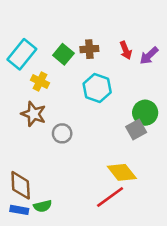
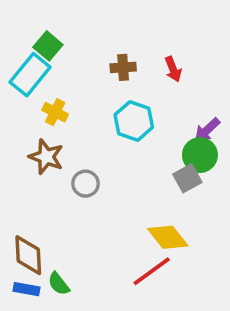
green square: (63, 54) -> (48, 46), moved
purple arrow: (149, 56) -> (207, 130), moved
green semicircle: (43, 206) -> (59, 284), turned 66

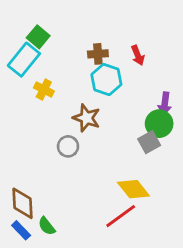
cyan hexagon: (134, 121) -> (106, 80), moved
purple arrow: (207, 130) -> (165, 104), turned -40
brown star: (46, 157) -> (87, 118), moved
blue rectangle: (26, 289) -> (21, 230), turned 36

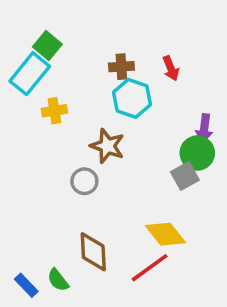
yellow cross: (44, 89) -> (54, 111), turned -36
brown diamond: (22, 203) -> (93, 252), moved

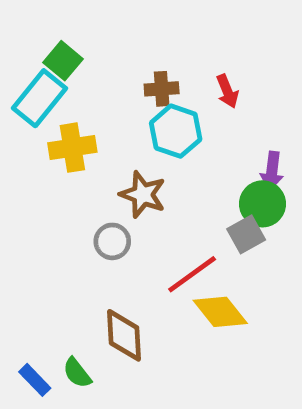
yellow cross: (54, 111) -> (72, 148), size x1.4
red line: (150, 268) -> (192, 274), moved

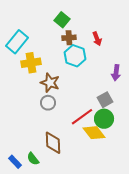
green square: (63, 61) -> (62, 20), moved
brown star: (143, 194) -> (50, 83), moved
green circle: (263, 204) -> (104, 119), moved

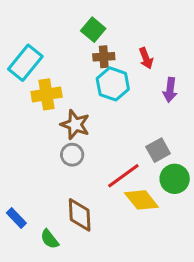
purple arrow: (116, 73) -> (170, 90), moved
green circle: (104, 119) -> (175, 179), moved
blue rectangle: (15, 162) -> (16, 218), moved

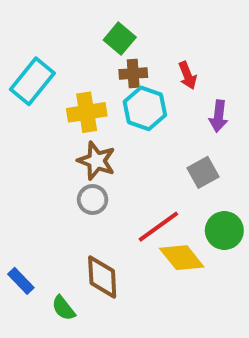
yellow cross: (47, 94) -> (87, 112), moved
gray square: (158, 150) -> (203, 172), moved

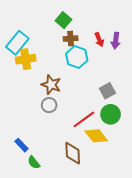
yellow cross: (87, 112) -> (26, 59), moved
purple arrow: (219, 116) -> (116, 41), moved
green circle: (224, 231) -> (111, 114), moved
brown diamond: (102, 277) -> (73, 153), moved
blue rectangle: (21, 281) -> (21, 145), moved

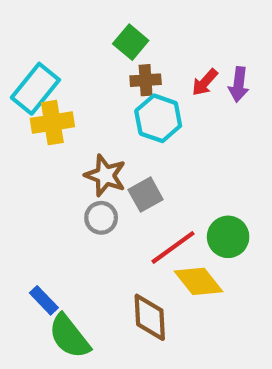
red arrow: (99, 40) -> (205, 82), turned 64
gray square: (107, 91) -> (146, 195), moved
green semicircle: (34, 162) -> (69, 336), size x1.6

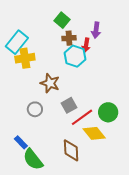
red arrow: (205, 82) -> (86, 45), moved, turned -32
purple arrow: (239, 84) -> (96, 30), moved
gray square: (146, 195) -> (69, 105), moved
gray circle: (101, 218) -> (35, 109), moved

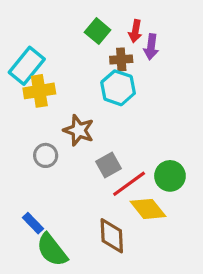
brown cross: (69, 38) -> (121, 59), moved
red arrow: (86, 45) -> (135, 31), moved
gray circle: (35, 109) -> (46, 155), moved

